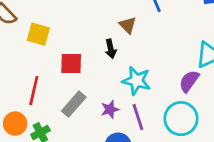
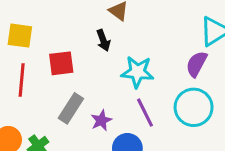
red line: (34, 91) -> (22, 80), moved
purple star: (110, 109) -> (101, 120), moved

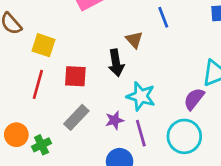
black arrow: (103, 40) -> (116, 63), size x1.4
purple star: (101, 120) -> (114, 120), moved

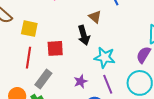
gray rectangle: (76, 117) -> (43, 79), moved
purple star: (114, 120) -> (81, 81), moved

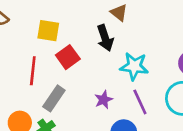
yellow square: (29, 29) -> (48, 31), moved
red square: (55, 48) -> (68, 57), turned -30

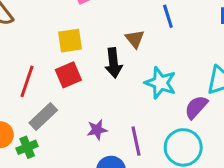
yellow square: (48, 31) -> (70, 41), moved, turned -30
cyan star: (134, 66) -> (160, 83), moved

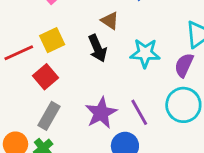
red square: (68, 75) -> (45, 77), moved
red line: (27, 81) -> (19, 53), moved, turned 64
purple star: (97, 130) -> (101, 113), size x1.6

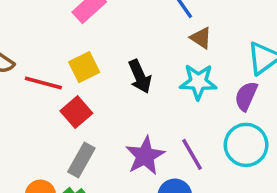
brown triangle: (110, 21) -> (201, 38), moved
red line: (19, 53) -> (43, 83), turned 40

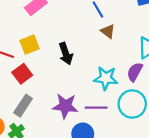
cyan star: (198, 82) -> (106, 78), moved
purple line: (192, 154) -> (96, 108), turned -65
purple star: (145, 156) -> (65, 106), turned 30

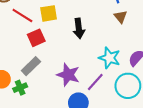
purple line: (96, 108) -> (95, 82), turned -60

